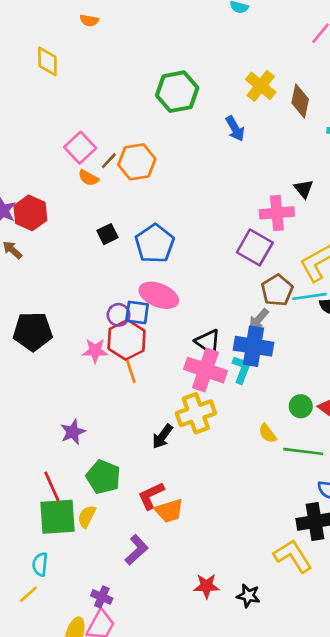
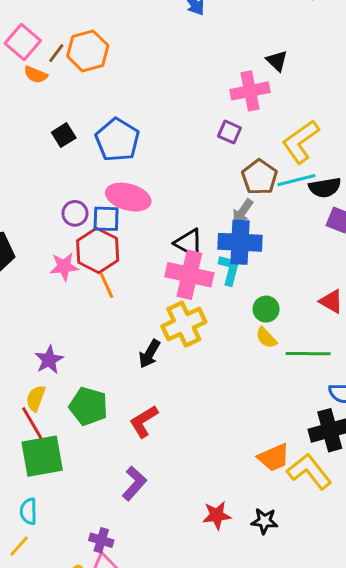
purple square: (255, 247) -> (230, 132), size x0.6
purple circle: (119, 315) -> (75, 213), moved
green circle: (301, 406) -> (266, 309), moved
orange trapezoid: (169, 511) -> (274, 458), moved
yellow semicircle: (87, 516) -> (36, 398), moved

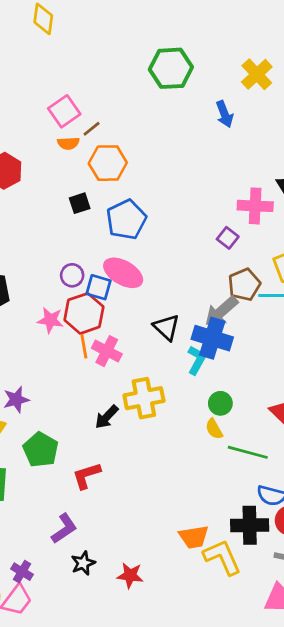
orange hexagon: (88, 51) -> (108, 163), moved
orange semicircle: (36, 75) -> (68, 143), turned -40
gray arrow: (243, 212) -> (221, 311), size x1.5
pink cross: (189, 275) -> (107, 351), moved, size x0.7
black star: (264, 521) -> (83, 563), moved, turned 30

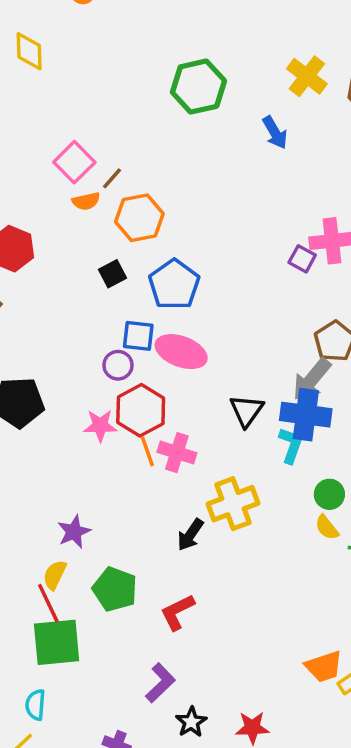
purple square: (228, 238) -> (302, 259), moved
blue square: (99, 287) -> (138, 336), moved
black triangle: (166, 327) -> (246, 411), turned 32

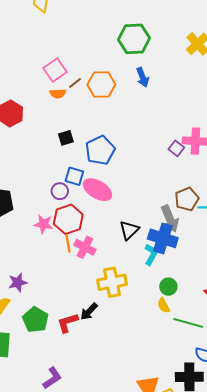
blue arrow: (275, 133) -> (143, 77), moved
orange hexagon: (139, 218) -> (101, 84), moved
gray arrow: (312, 379) -> (170, 219), turned -72
black arrow: (190, 535) -> (89, 312), moved
red L-shape: (177, 612) -> (68, 323), moved

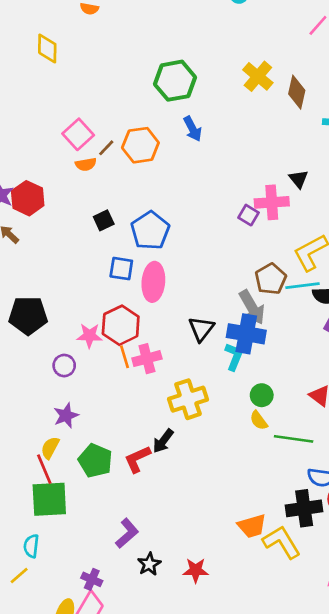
pink ellipse: (97, 190) -> (153, 282), turned 72
purple circle: (60, 191) -> (64, 366), moved
pink cross: (85, 247) -> (147, 359), turned -35

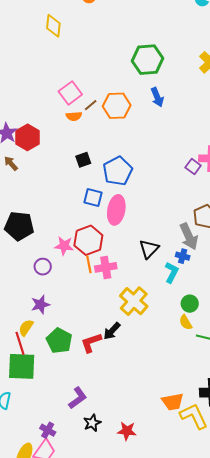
blue cross: (246, 334) -> (183, 256), size x0.5
yellow cross: (188, 399) -> (134, 301), turned -36

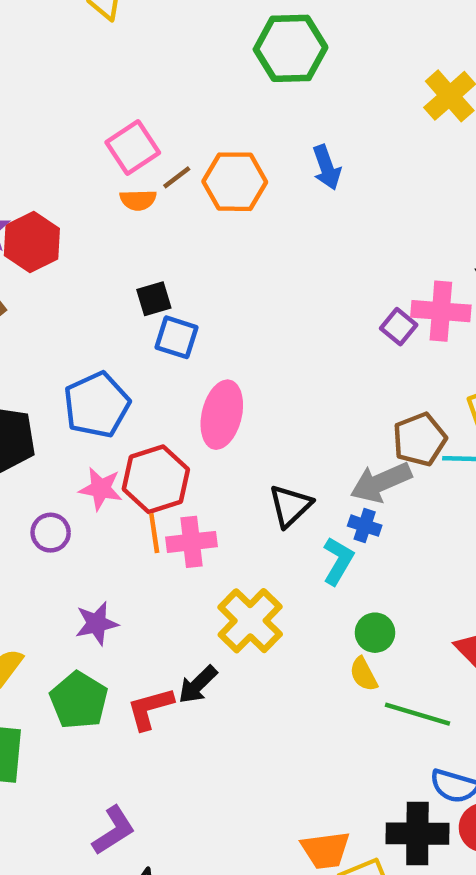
green hexagon: (148, 60) -> (291, 48), moved
blue pentagon: (118, 171) -> (97, 405), moved
blue square: (93, 197) -> (177, 337), moved
gray arrow: (189, 236) -> (381, 482), turned 88
purple star: (40, 304) -> (97, 623), moved

